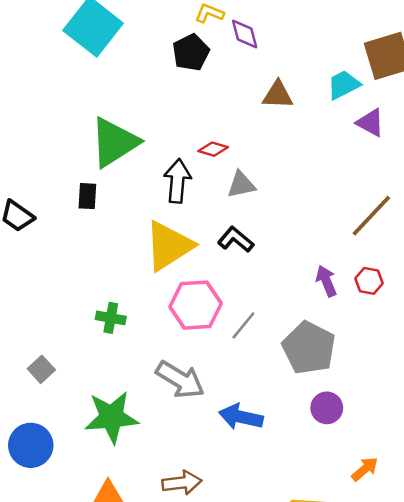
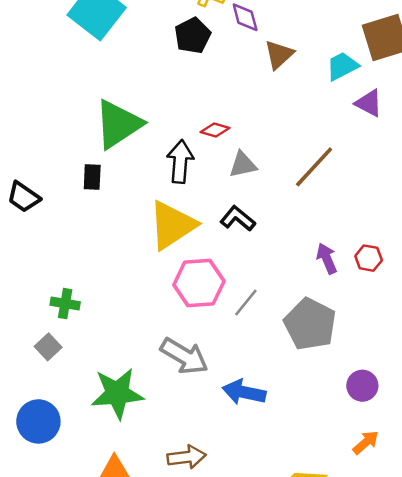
brown triangle: (278, 95) -> (279, 55), moved, turned -44
brown line: (371, 216) -> (314, 167), moved
green cross: (111, 318) -> (65, 304), moved
purple circle: (327, 408) -> (362, 386), moved

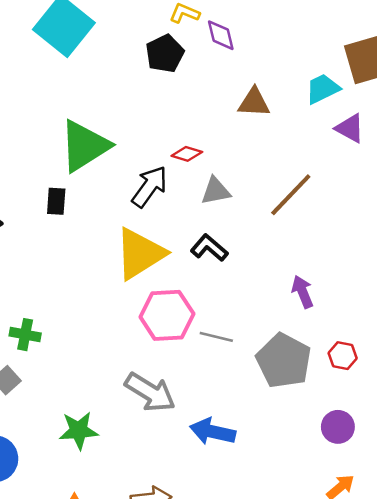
brown triangle: (279, 55) -> (254, 102), moved, turned 44
black arrow: (180, 162) -> (150, 187), turned 30
red hexagon: (369, 258) -> (343, 356), moved
gray line: (246, 303) -> (216, 337), turned 64
green star: (117, 393) -> (79, 430), size x0.7

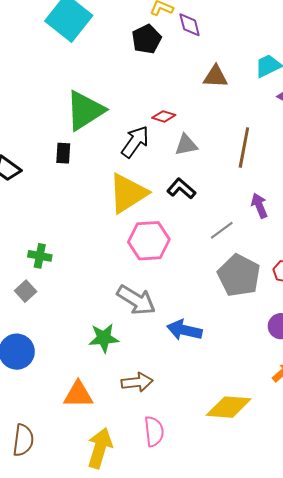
brown line: (291, 195) -> (244, 147), turned -33
purple arrow: (303, 292) -> (259, 206), moved
gray line: (216, 337) -> (222, 230), moved, turned -50
green star: (79, 430) -> (104, 338), moved

